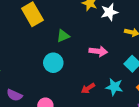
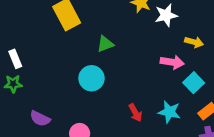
pink arrow: (98, 51) -> (172, 62), moved
red arrow: (88, 88) -> (135, 113), turned -88

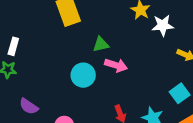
white rectangle: (15, 59) -> (13, 46), turned 30
pink arrow: (172, 62) -> (116, 65), moved

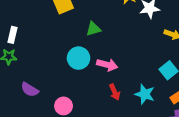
pink arrow: (116, 65) -> (107, 65), moved

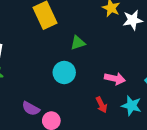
pink arrow: (107, 65) -> (115, 79), moved
purple semicircle: (30, 90) -> (31, 109), moved

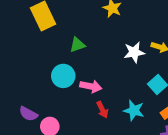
white star: (133, 20) -> (134, 52), moved
pink arrow: (115, 79) -> (91, 86), moved

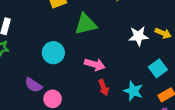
green triangle: (77, 45) -> (86, 24), size x1.5
cyan circle: (63, 76) -> (53, 53), moved

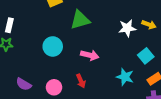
purple semicircle: (33, 85) -> (24, 84), moved
red arrow: (104, 87) -> (81, 81), moved

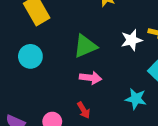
green triangle: (80, 20) -> (85, 46), moved
cyan circle: (53, 46) -> (30, 56), moved

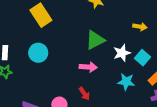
white star: (132, 40) -> (122, 53), moved
green triangle: (85, 46) -> (95, 40), moved

